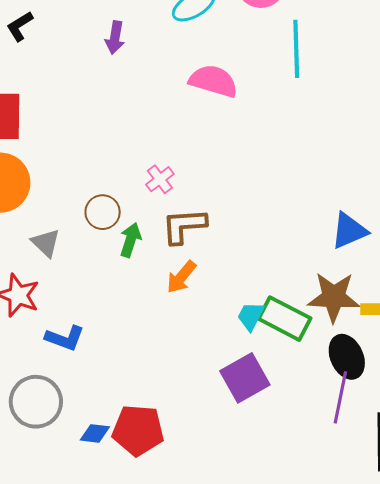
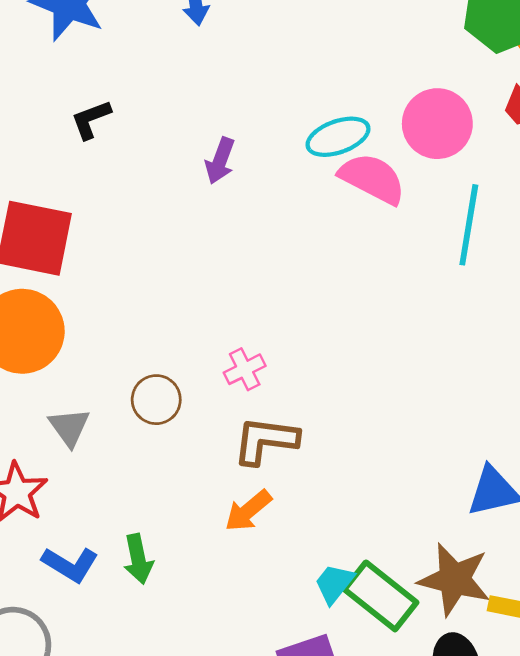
pink semicircle: (213, 81) -> (372, 179), moved
green arrow: (130, 240) -> (138, 559), moved, turned 140

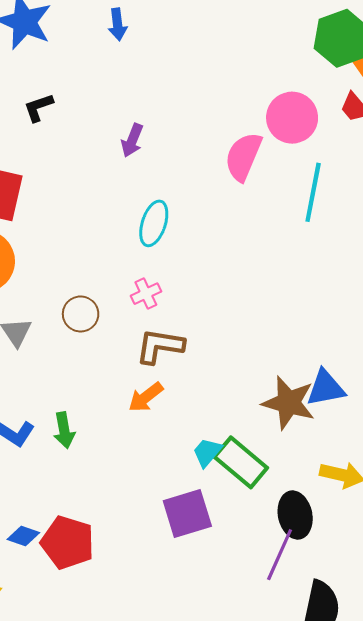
cyan ellipse: (338, 137) -> (154, 223), moved, turned -54
pink semicircle: (372, 179) -> (243, 157), turned -96
brown star: (454, 579) -> (289, 403), moved

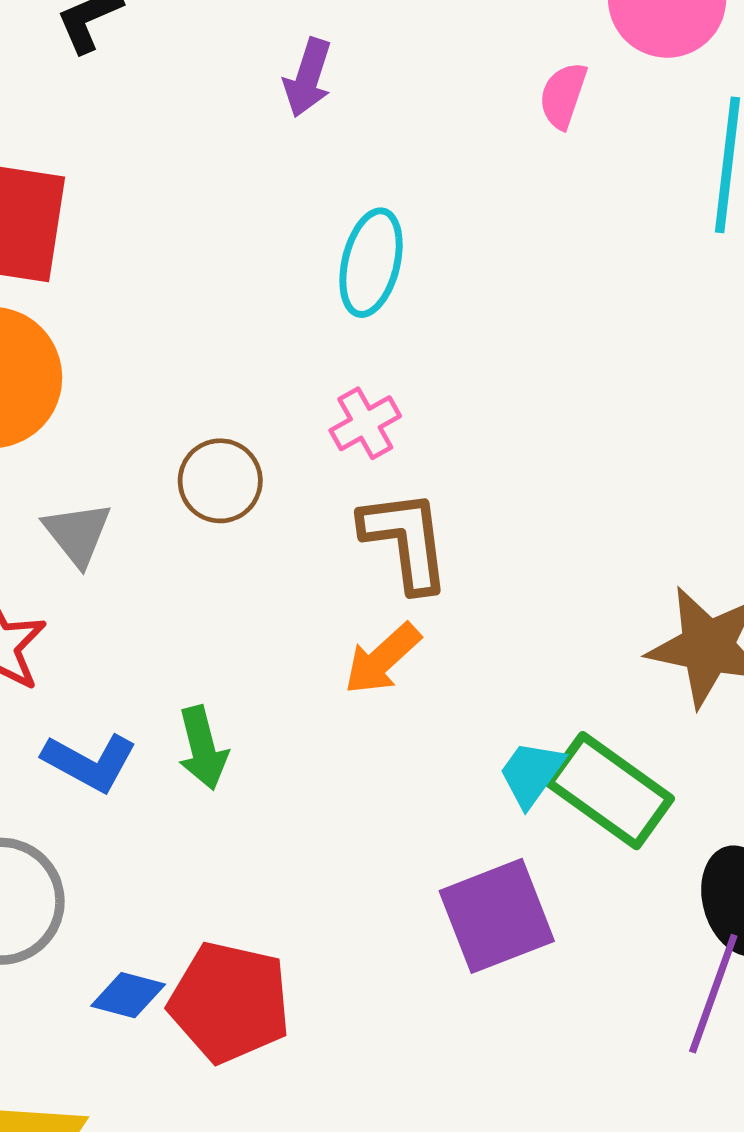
pink semicircle: (243, 157) -> (563, 95), size x0.6
brown L-shape: (160, 346) -> (406, 540), turned 78

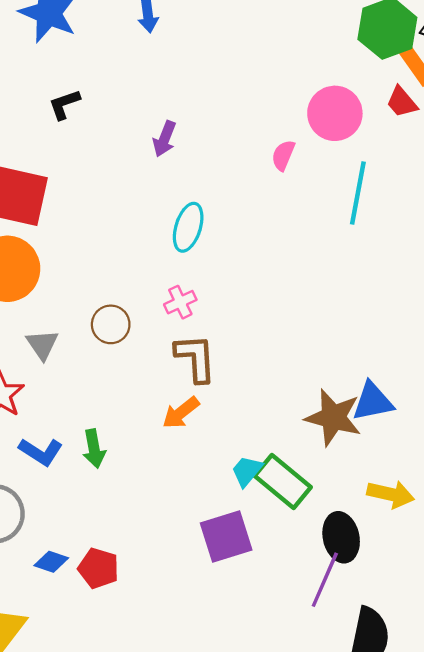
red pentagon: (230, 1002) -> (99, 568), size x0.7

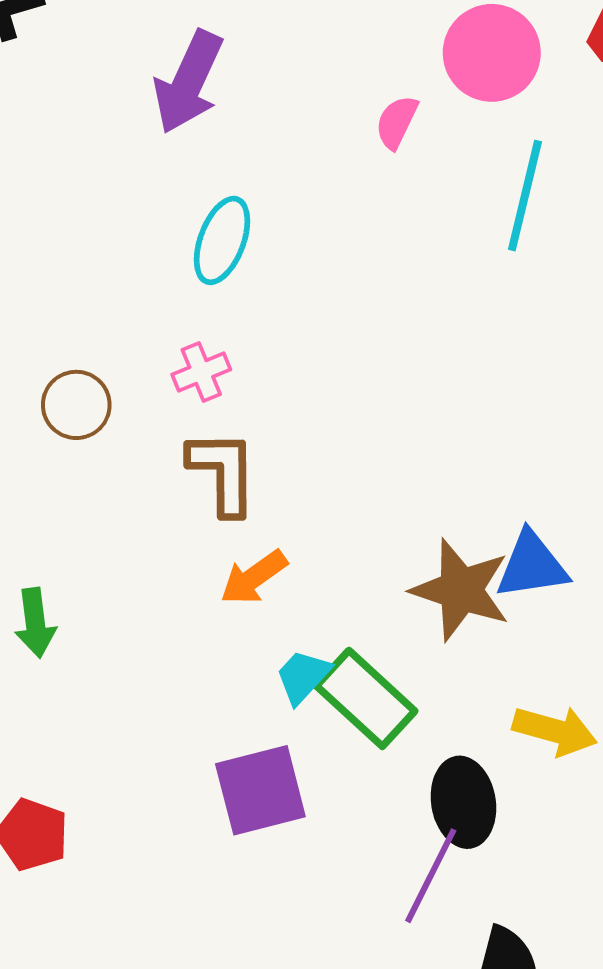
purple arrow: (164, 139) -> (188, 82), size x1.6
orange arrow: (181, 413) -> (254, 577), moved

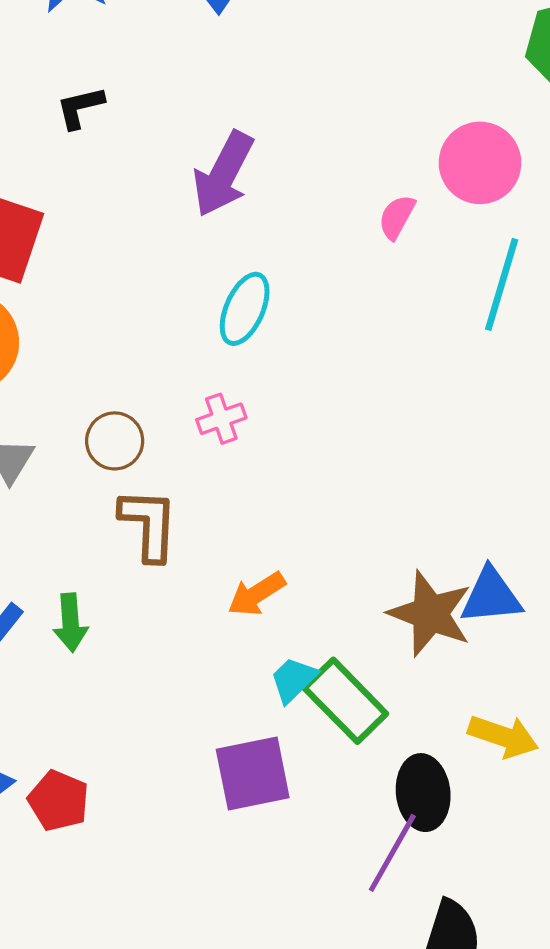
brown L-shape: (223, 472) -> (149, 524), moved

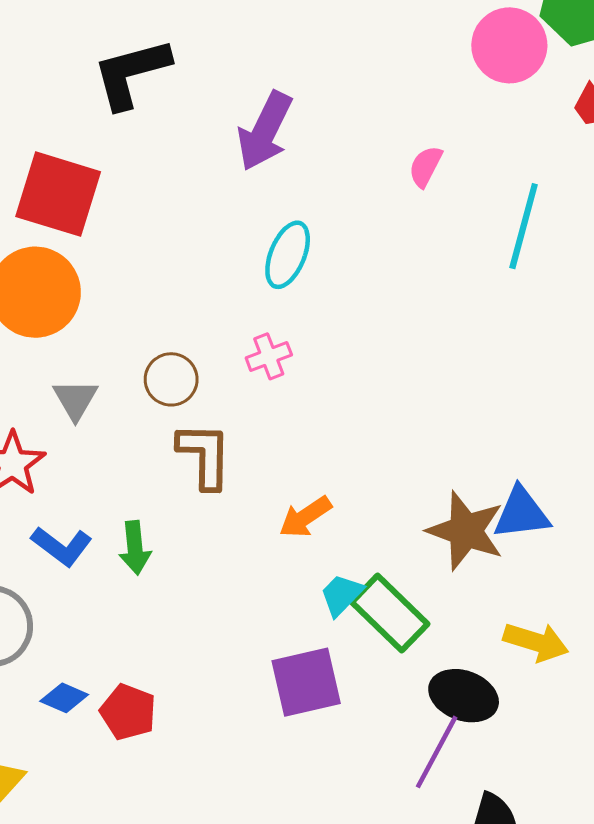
black L-shape: (80, 107) -> (131, 73), size x1.8
pink circle: (480, 163) -> (509, 45), moved
black ellipse: (423, 793) -> (464, 696), turned -62

